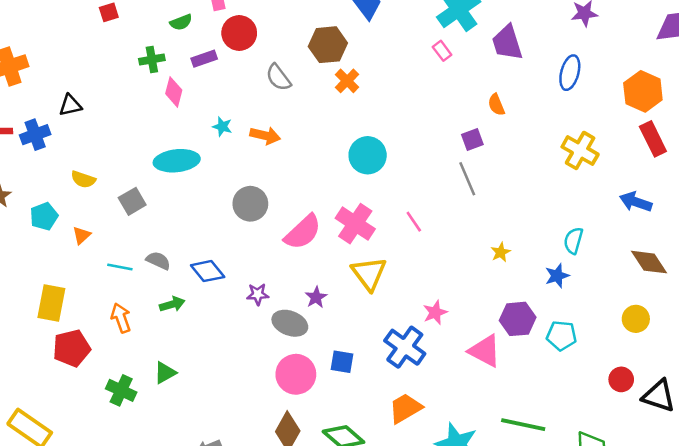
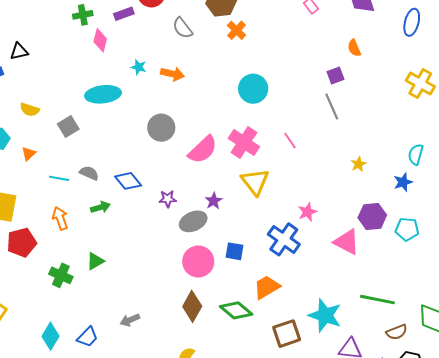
gray ellipse: (290, 323) -> (193, 221), turned -44
orange trapezoid: (405, 408) -> (267, 287), moved

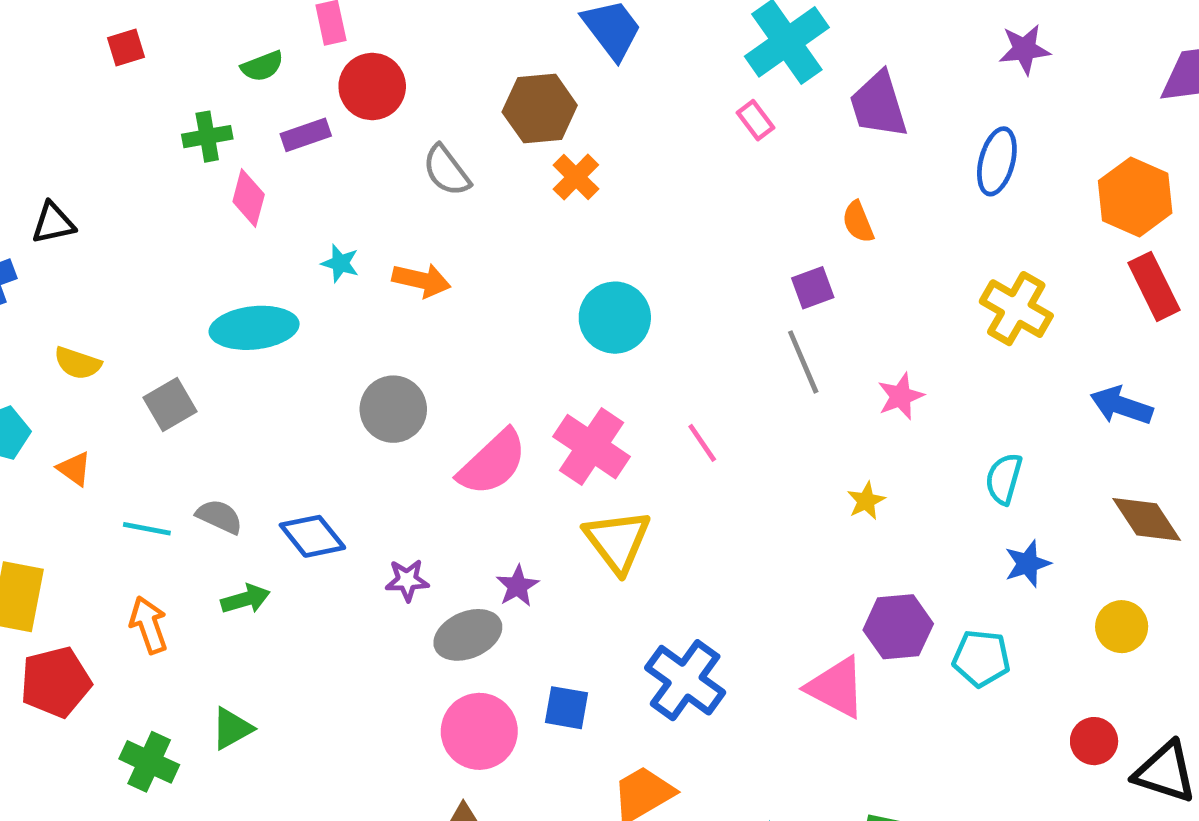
orange triangle: (29, 154) -> (74, 469), turned -42
blue star: (403, 182) -> (1028, 564), moved
pink star: (307, 212) -> (901, 396), moved

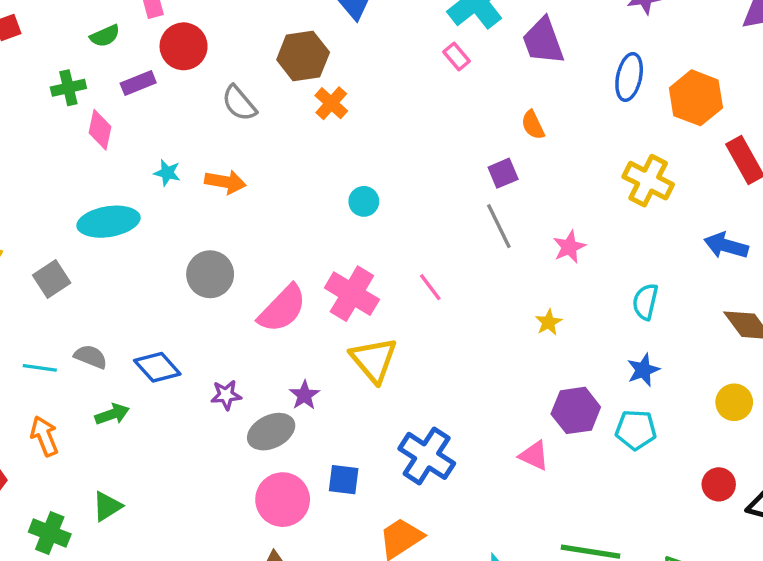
orange hexagon: (1135, 197) -> (696, 98), moved
cyan circle: (615, 318) -> (364, 201), size x0.6
blue star: (1028, 564) -> (643, 370), moved
pink triangle: (836, 687) -> (534, 456), size x0.7

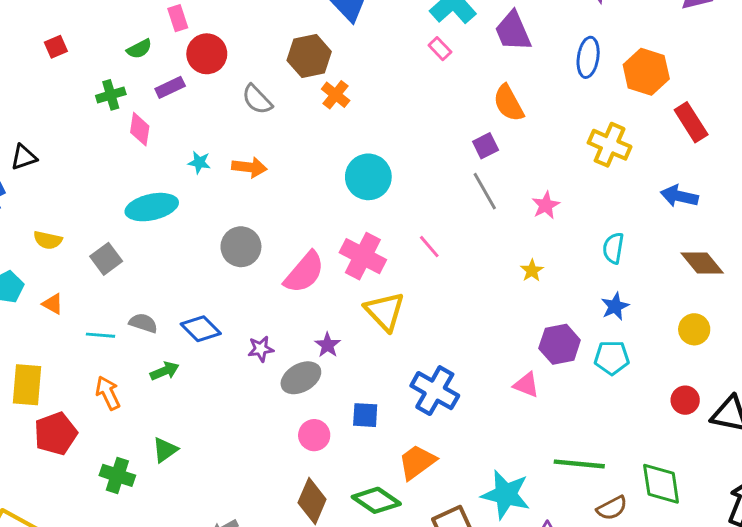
orange semicircle: (533, 125) -> (508, 103), size x1.5
cyan circle: (364, 201) -> (368, 177), size x1.8
pink circle: (283, 500) -> (314, 435), size x0.7

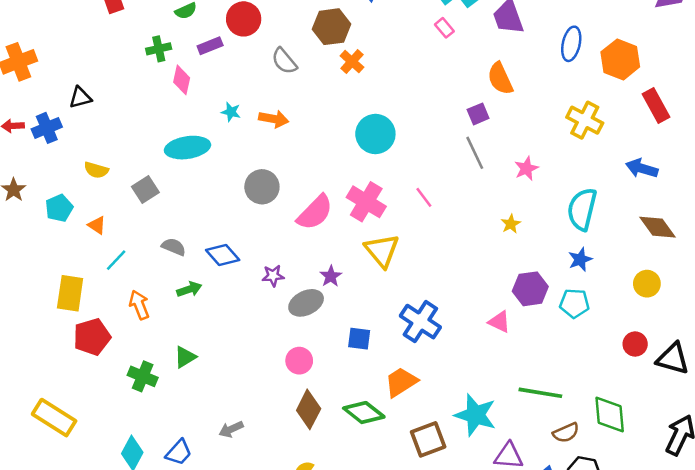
cyan semicircle: (613, 248) -> (582, 209), size x1.6
cyan line: (100, 335) -> (116, 260), moved, turned -55
pink circle: (314, 435) -> (299, 361), moved

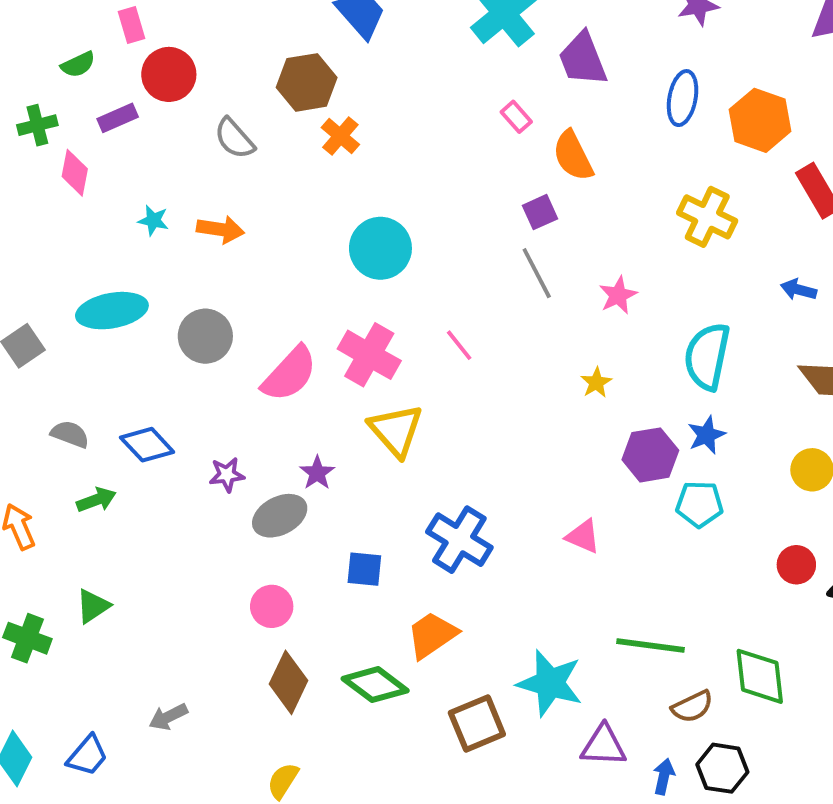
pink rectangle: (444, 28) -> (516, 117), moved
cyan ellipse: (187, 148) -> (112, 311), moved
blue arrow: (642, 168) -> (799, 290), size x0.7
purple hexagon: (530, 289) -> (650, 455), moved

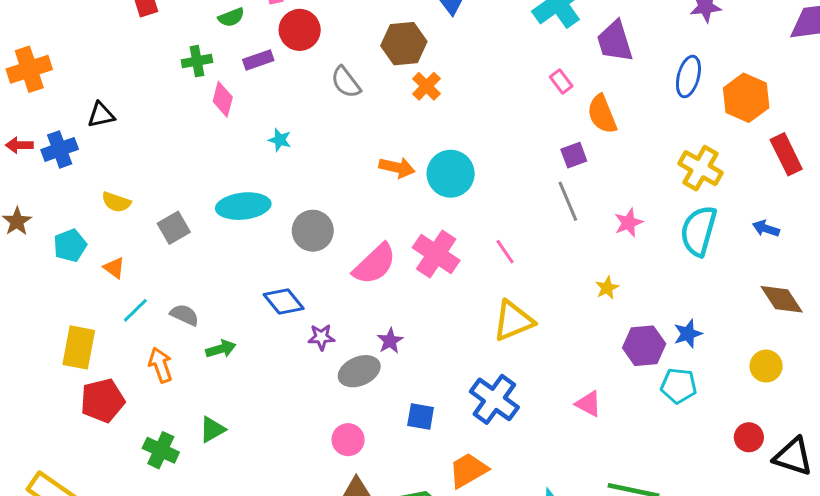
orange arrow: (221, 229) -> (397, 168), moved
cyan semicircle: (707, 356) -> (699, 231), moved
yellow triangle: (396, 430) -> (513, 321), moved, turned 45
gray semicircle: (70, 434) -> (184, 315), moved
blue diamond: (147, 445) -> (284, 302), moved

